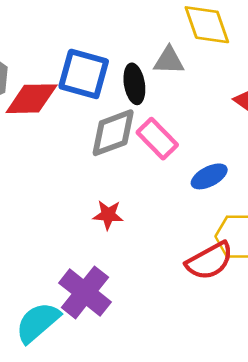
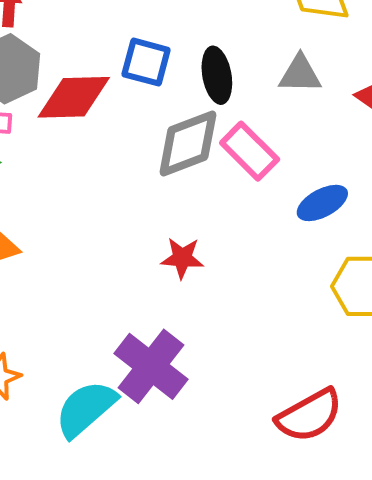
gray triangle: (169, 61) -> (300, 74), moved
blue square: (84, 74) -> (146, 62), size x0.7
red semicircle: (210, 261) -> (309, 415), moved

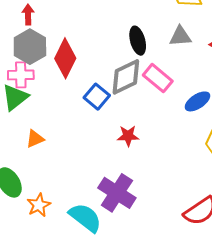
blue square: (146, 62) -> (97, 97), moved, turned 30
red diamond: (74, 97) -> (65, 58), turned -57
cyan semicircle: (86, 409) -> (85, 218), turned 84

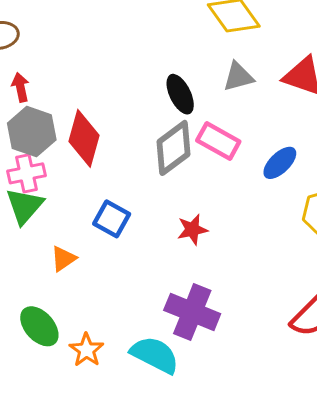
blue square: (97, 97) -> (112, 219), moved

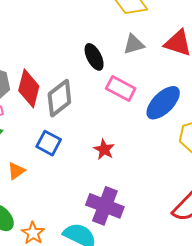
gray diamond: (174, 148) -> (59, 98), moved
blue ellipse: (280, 163) -> (163, 103), size x1.5
red star: (192, 230) -> (104, 149), turned -30

